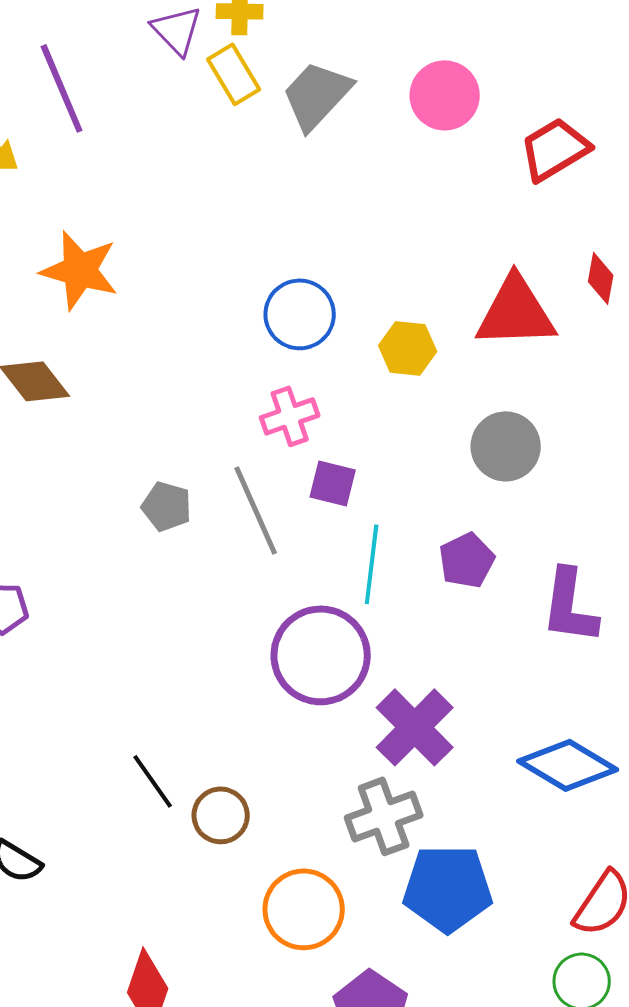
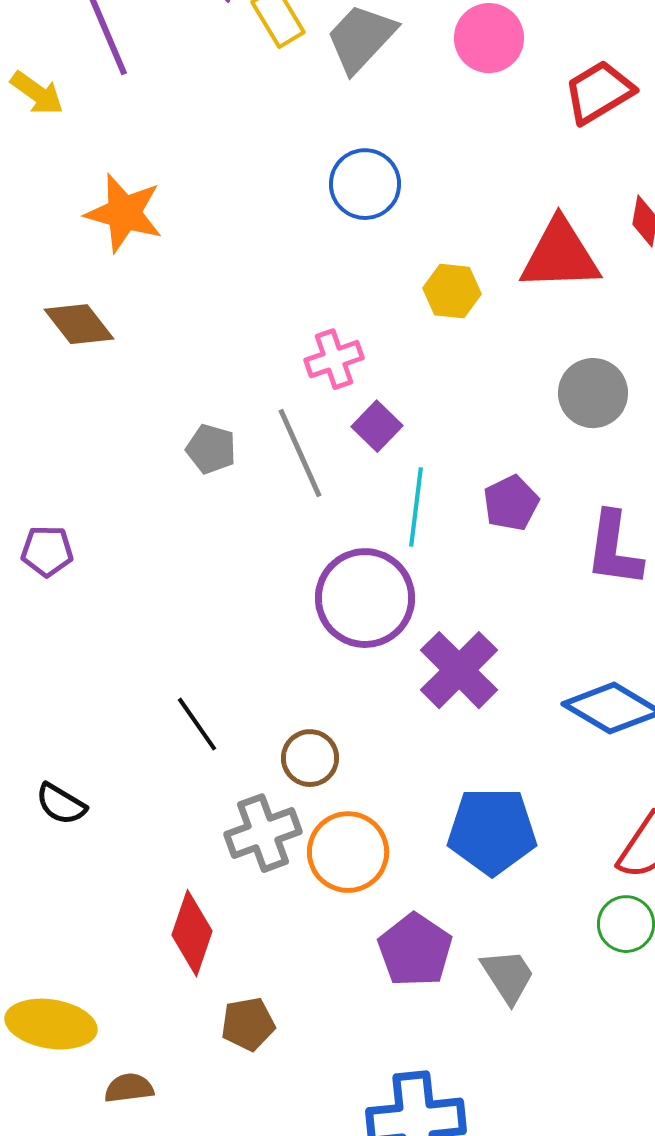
blue circle: (300, 314) -> (365, 184), moved
gray circle: (506, 446) -> (593, 393), moved
purple square: (333, 483) -> (377, 426), turned 30
brown circle: (221, 815) -> (310, 758), moved
gray cross: (384, 816) -> (263, 833), moved

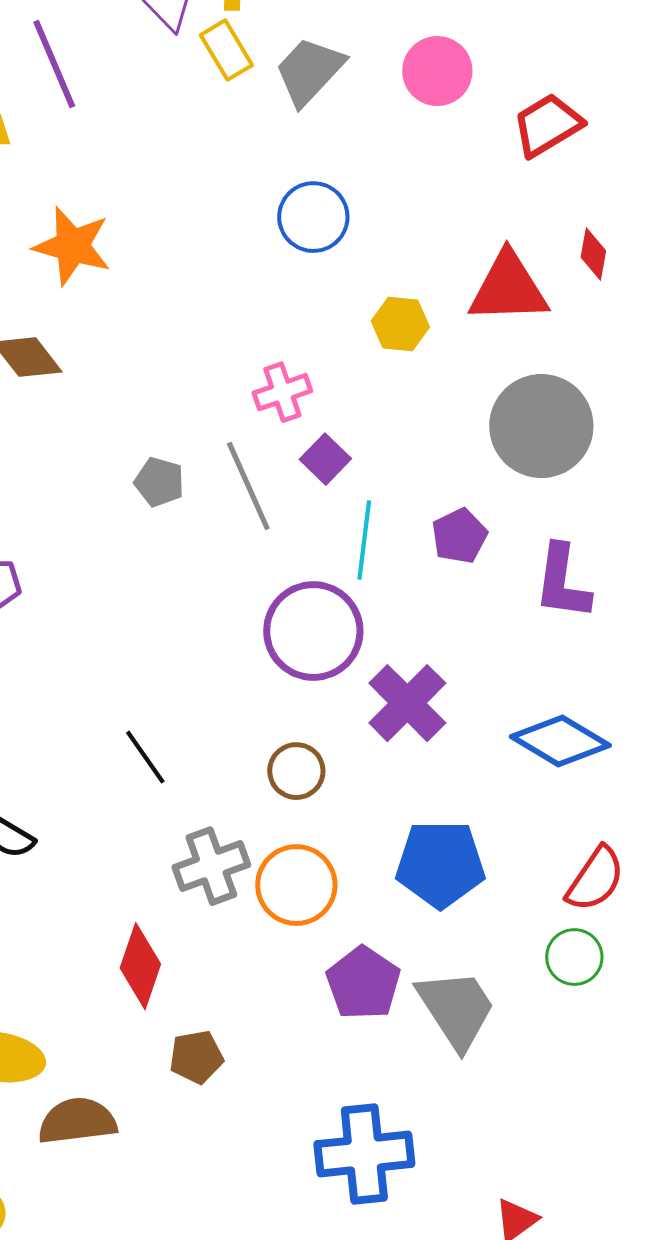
gray circle: (593, 393) -> (541, 426), size x1.5
brown circle: (310, 758) -> (296, 771), moved
gray trapezoid: (508, 976) -> (456, 1009), size x1.5
brown semicircle: (129, 1088) -> (77, 1121), size x1.6

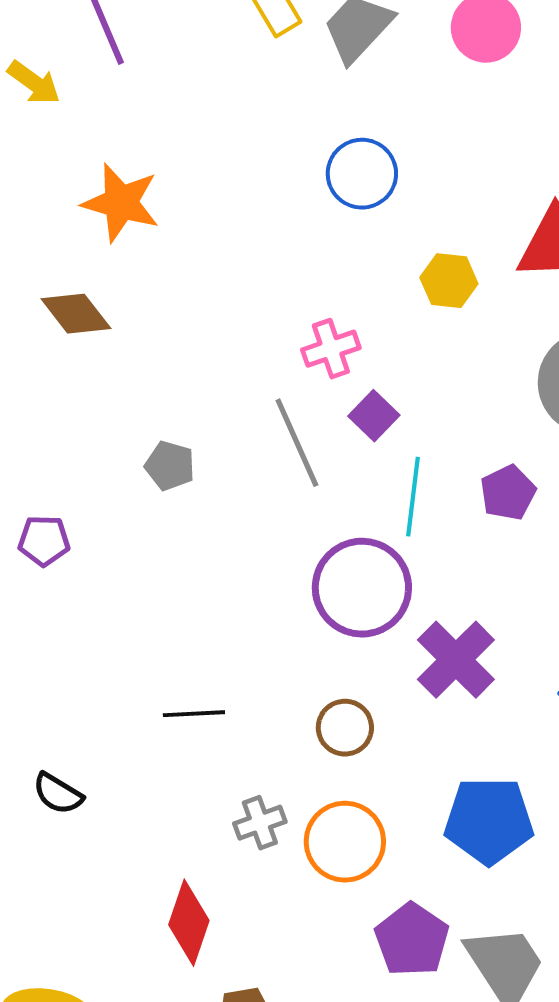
gray pentagon: (159, 482) -> (170, 466), moved
black line: (145, 757) -> (194, 714), turned -58
gray cross: (211, 866) -> (260, 823), size x0.7

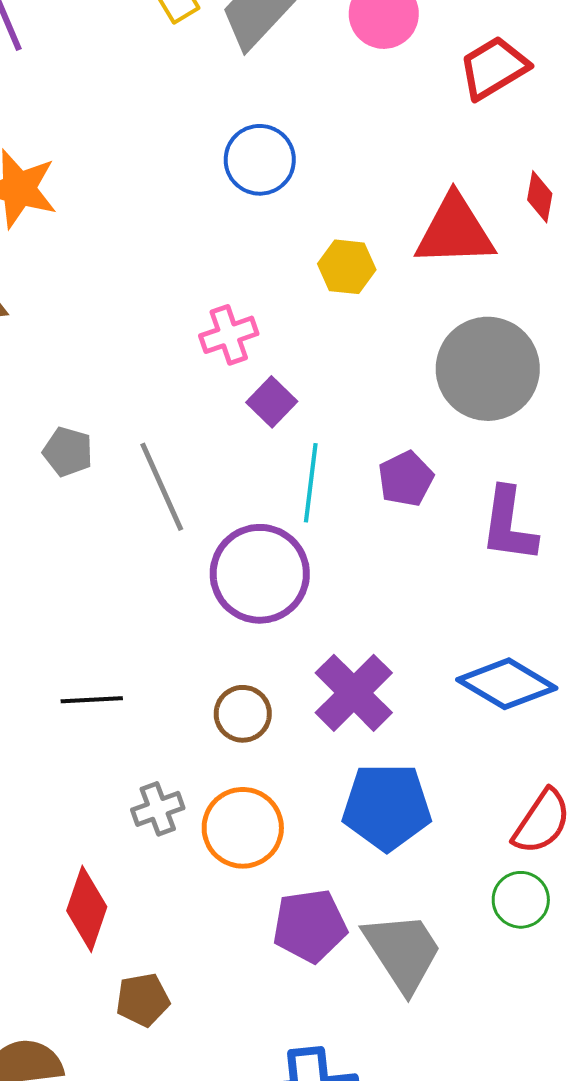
gray line: (297, 443) -> (162, 487), moved
purple cross: (456, 660) -> (354, 693), moved
purple pentagon: (412, 940) -> (310, 926), turned 30

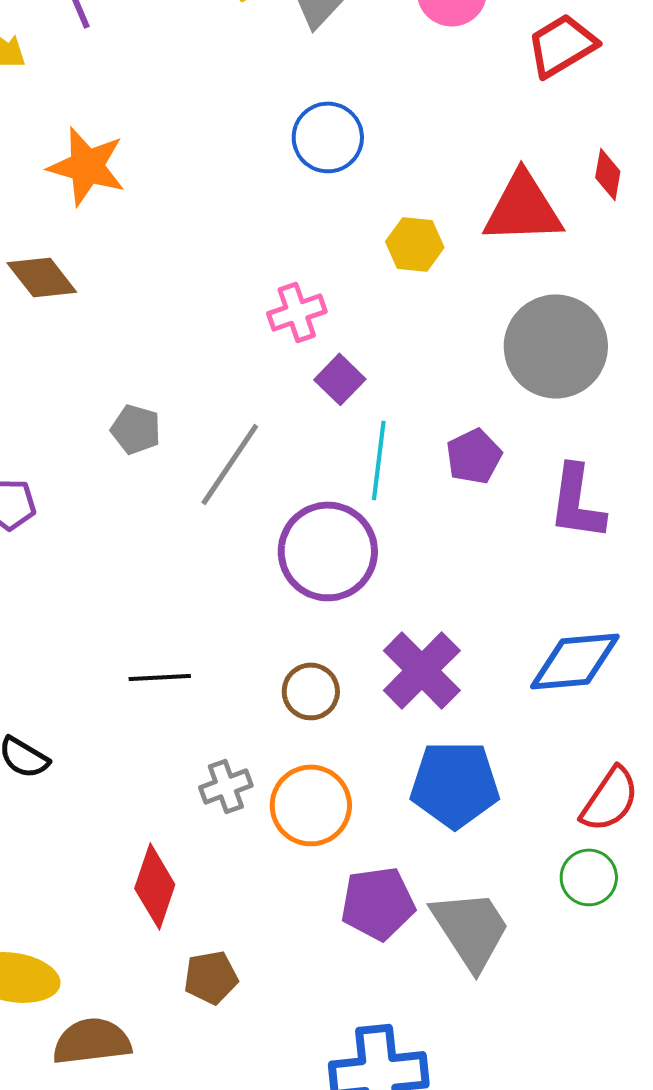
gray line: (162, 487) -> (230, 464), turned 58
blue diamond: (507, 684) -> (575, 661), turned -36

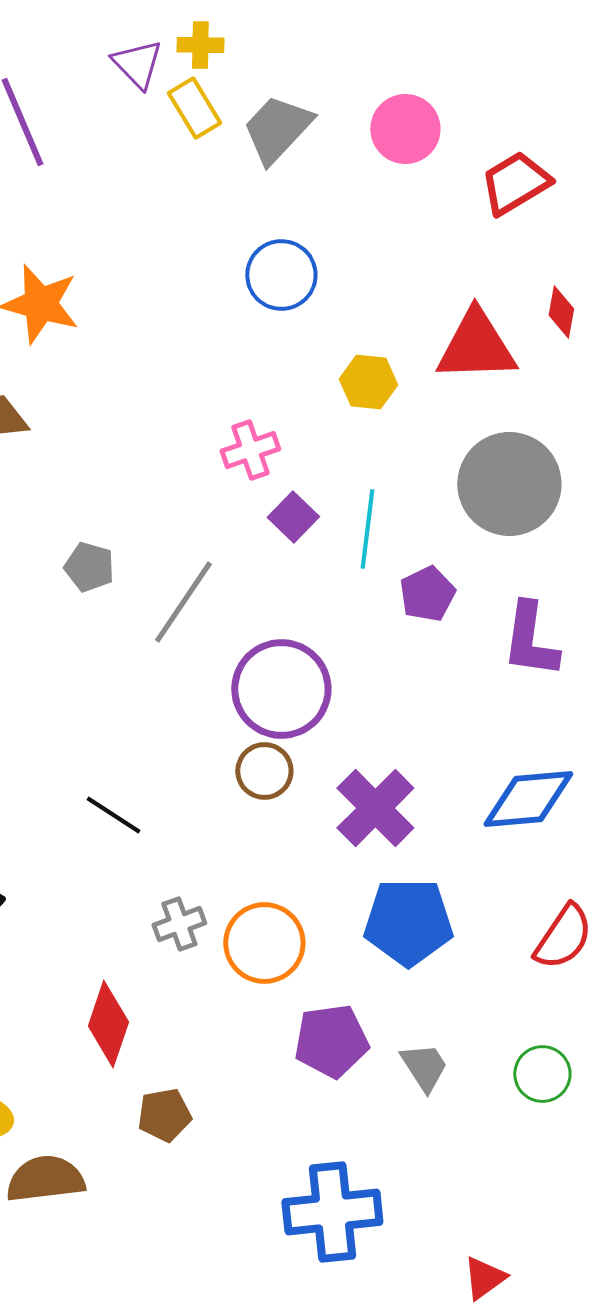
cyan line: (379, 460) -> (367, 529), moved
black line: (160, 677) -> (113, 815), turned 36
brown circle: (311, 691) -> (264, 771), moved
green circle: (589, 877) -> (542, 1074), moved
gray trapezoid: (471, 929) -> (424, 1067), size x0.6

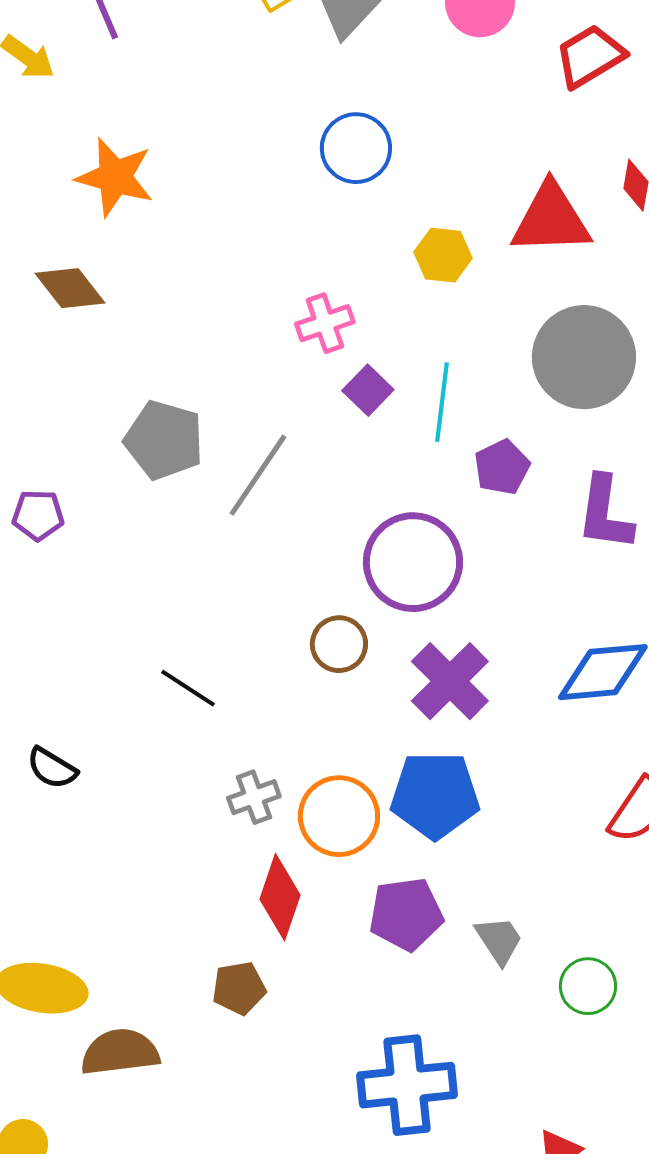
gray pentagon: (89, 567) -> (164, 440), size x1.6
purple circle: (281, 689) -> (413, 562), moved
blue pentagon: (408, 922) -> (435, 795), moved
red diamond: (108, 1024) -> (280, 897), moved
green circle: (542, 1074) -> (588, 986), moved

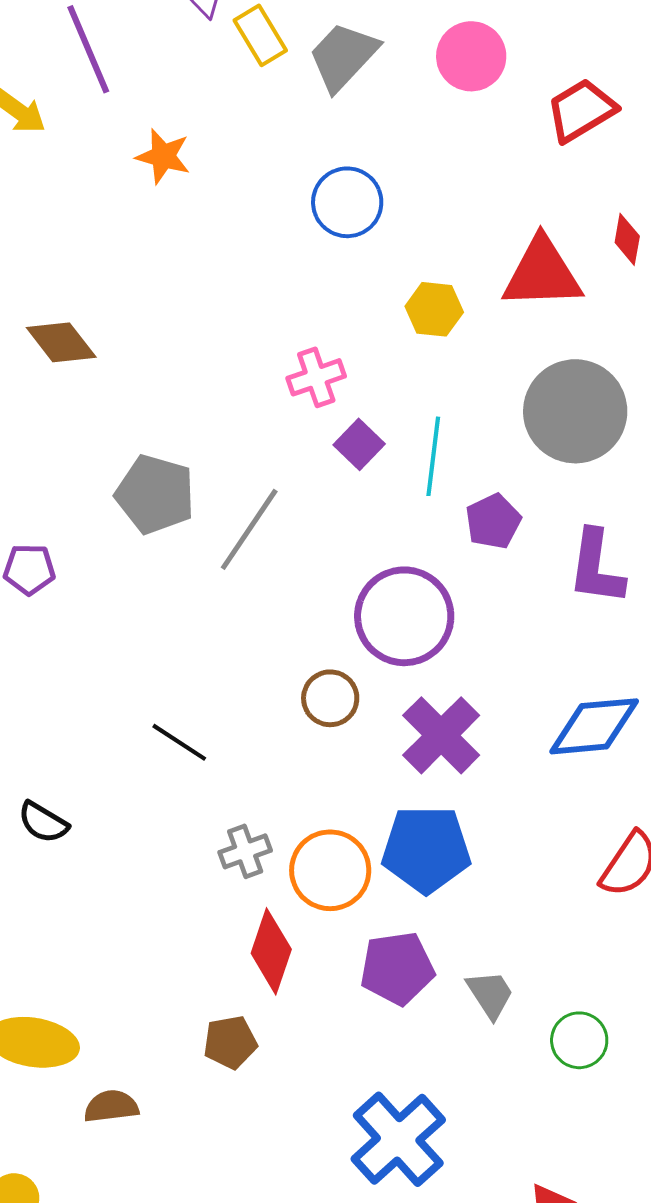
orange star: (115, 177) -> (163, 156), moved, size x0.7
brown semicircle: (120, 1052) -> (111, 1106), size x0.7
blue cross: (407, 1085) -> (398, 1139), turned -36

